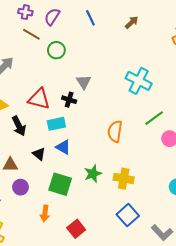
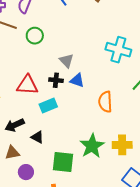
black arrow: (19, 126) -> (15, 125), moved, turned 102
blue triangle: (63, 147) -> (77, 80), moved
green star: (93, 174) -> (92, 146), size x1.4

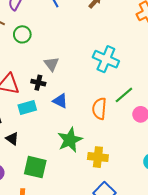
blue triangle: (77, 80) -> (60, 101), moved
orange semicircle: (105, 102) -> (99, 109), moved
green star: (92, 146) -> (70, 140), moved

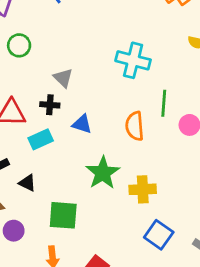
green line: (124, 95) -> (164, 103), turned -36

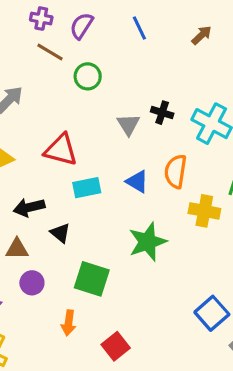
black cross: (50, 105) -> (162, 113), moved
orange semicircle: (135, 126) -> (176, 171), moved
yellow cross: (143, 189) -> (204, 211), moved
blue square: (159, 235) -> (212, 313), moved

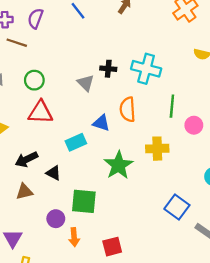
green circle: (88, 76) -> (34, 80), moved
cyan rectangle: (87, 188) -> (76, 142), moved
yellow cross: (204, 211) -> (157, 149), moved
purple circle: (32, 283) -> (56, 219), moved
red square: (116, 346) -> (112, 247), turned 36

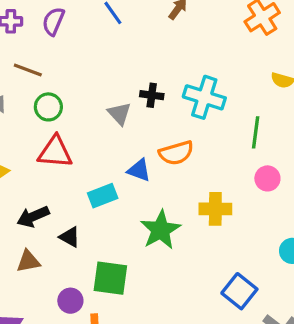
brown line: (17, 43) -> (28, 70), moved
green line: (172, 106) -> (256, 132), moved
orange semicircle: (128, 109) -> (176, 153), turned -105

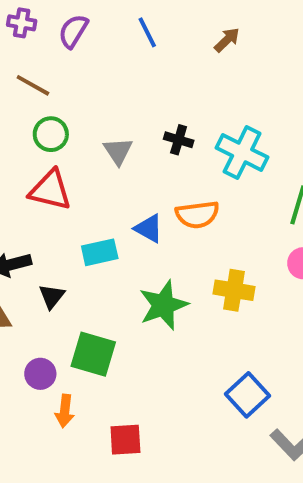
gray triangle: (119, 114) -> (118, 151), moved
black triangle: (70, 237) -> (52, 296), turned 30

